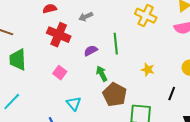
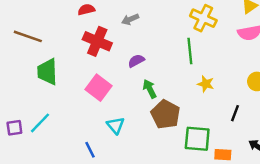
green line: (116, 44) -> (190, 51), moved
pink square: (60, 73) -> (98, 88), size x1.5

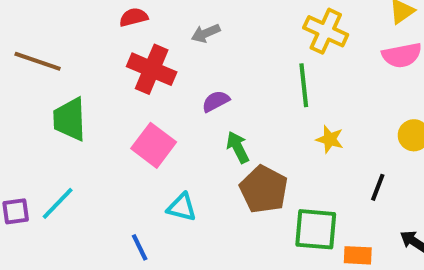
cyan triangle: (116, 125) -> (182, 207), turned -36

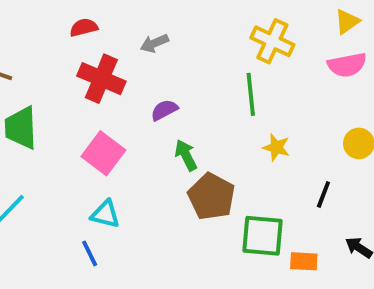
cyan triangle: (182, 207) -> (105, 214), moved

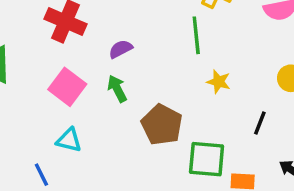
green arrow: (186, 155) -> (117, 89), moved
blue line: (90, 253) -> (41, 175), moved

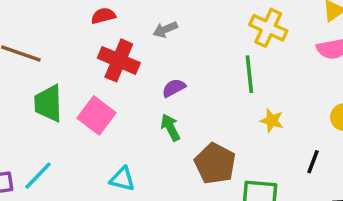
pink square: (67, 87) -> (96, 115), moved

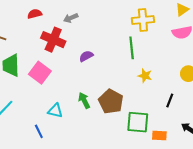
red semicircle: (103, 16) -> (35, 14), moved
yellow cross: (268, 28) -> (143, 20), turned -30
gray arrow: (165, 29) -> (71, 18), moved
green arrow: (170, 127) -> (84, 100), moved

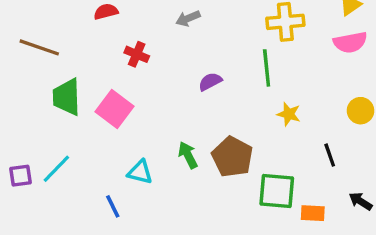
gray arrow: (71, 18) -> (188, 18), moved
red cross: (53, 40) -> (137, 54), size x0.6
purple semicircle: (86, 56) -> (210, 82), moved
black line: (170, 100) -> (330, 155), turned -40

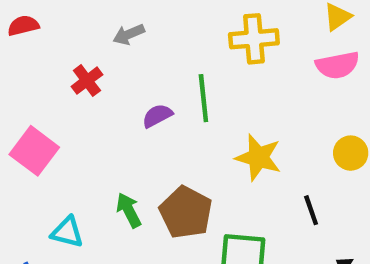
red cross: (137, 54) -> (87, 81), moved, turned 30
green line: (267, 68) -> (203, 98), moved
yellow star: (289, 114) -> (258, 157), size x1.5

